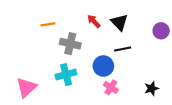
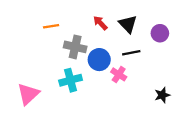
purple circle: (161, 31) -> (160, 33), moved
blue circle: (103, 66) -> (99, 60), moved
pink cross: (111, 87) -> (119, 74), moved

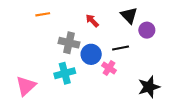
black triangle: (128, 24) -> (129, 15), moved
orange line: (51, 26) -> (43, 14), moved
black star: (162, 95) -> (149, 87), size x1.5

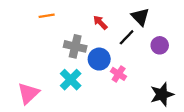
purple circle: (147, 30) -> (160, 45), moved
black line: (121, 48) -> (127, 37), moved, turned -35
cyan cross: (65, 73) -> (71, 80), turned -30

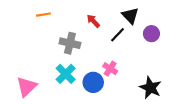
purple circle: (160, 45) -> (151, 34), moved
blue circle: (99, 59) -> (93, 82), moved
black star: (162, 94) -> (150, 88), turned -30

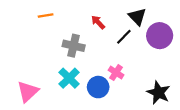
purple circle: (151, 34) -> (160, 36), size x1.5

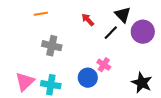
gray cross: (74, 46) -> (52, 46), moved
cyan cross: (69, 78) -> (51, 85), moved, turned -36

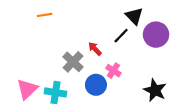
red arrow: (88, 20) -> (95, 49), moved
gray cross: (52, 46) -> (73, 62), moved, turned 30

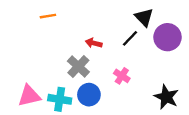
red arrow: (95, 49) -> (94, 43), moved, turned -32
blue circle: (96, 85) -> (89, 95), moved
pink triangle: (27, 89) -> (29, 96), turned 30

